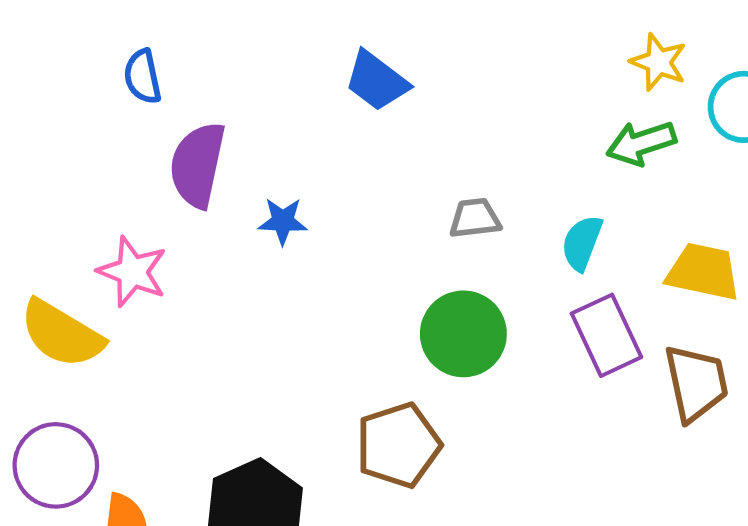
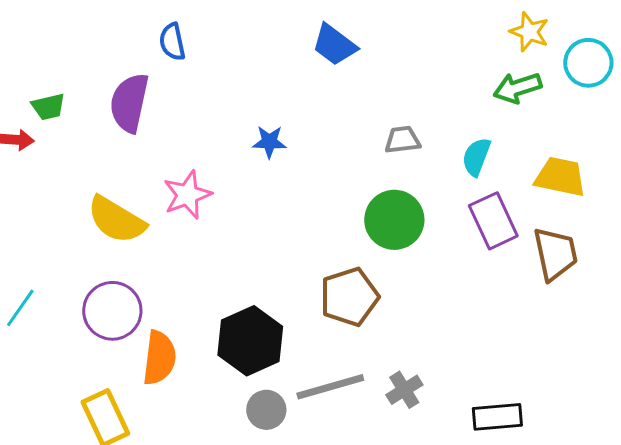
purple semicircle: (197, 165) -> (129, 103), moved
pink star: (132, 272) -> (187, 195), moved, turned 30

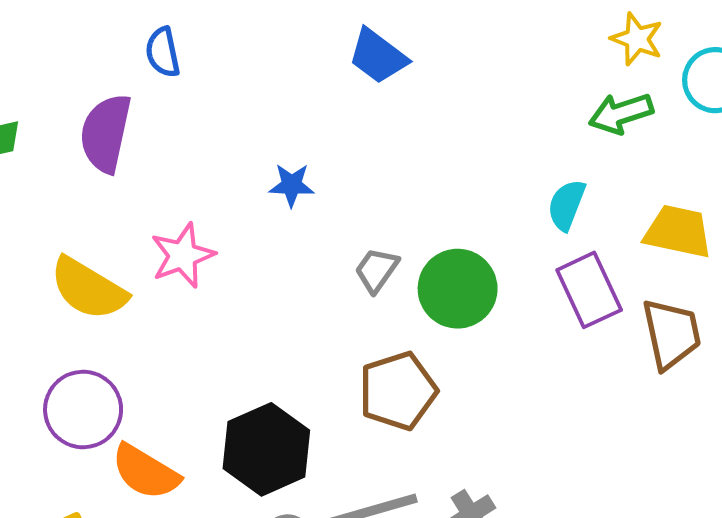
gray trapezoid: (402, 140) -> (377, 270), moved, turned -48
orange semicircle: (159, 358) -> (145, 472), turned 114

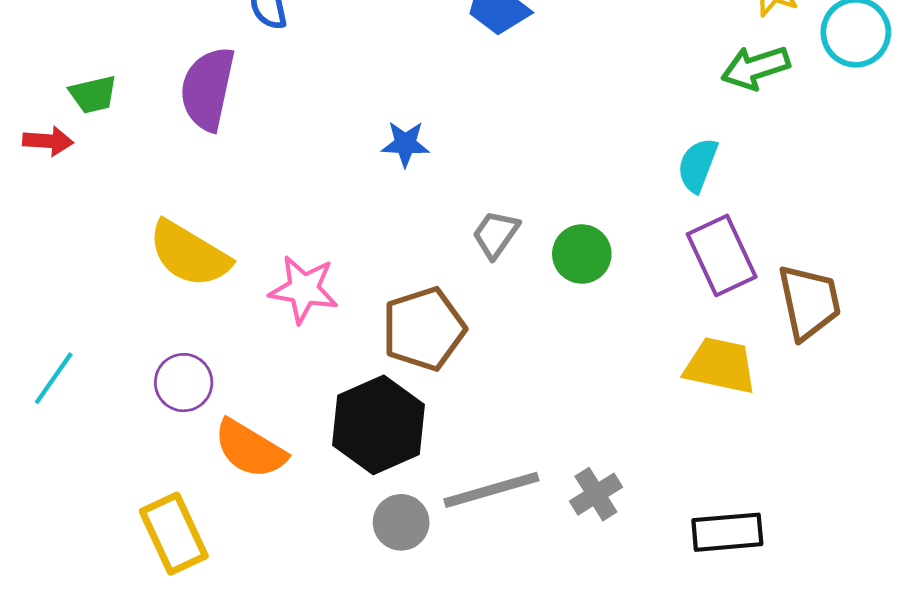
yellow trapezoid: (678, 232) -> (720, 366), moved
pink star: (183, 255) -> (304, 289), moved, turned 30
green circle: (458, 289) -> (582, 254), size x0.7
brown pentagon: (398, 391) -> (424, 329), moved
purple circle: (83, 410) -> (184, 383), size x0.7

